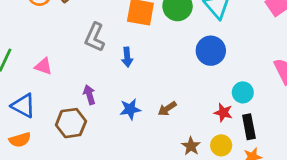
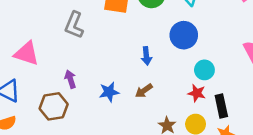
blue arrow: (127, 57) -> (146, 56), moved
pink triangle: (43, 66) -> (27, 53), size x1.5
cyan circle: (243, 92) -> (204, 70), moved

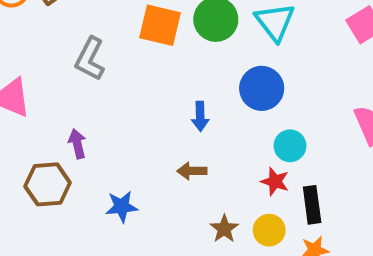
brown arrow: (144, 91) -> (192, 171), turned 30
blue star: (109, 92) -> (122, 207), moved

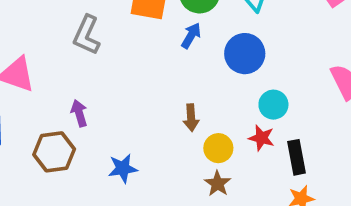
blue arrow: (200, 116) -> (191, 36), moved, turned -145
brown arrow: (192, 171) -> (191, 118), moved, turned -90
yellow circle: (269, 230) -> (218, 148), moved

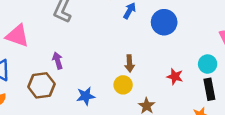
cyan circle: (273, 105) -> (208, 64), moved
yellow circle: (218, 148) -> (123, 85), moved
black rectangle: (296, 157) -> (209, 89), moved

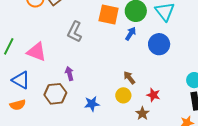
brown arrow: (130, 63) -> (129, 78), turned 144
red star: (175, 76) -> (153, 95), moved

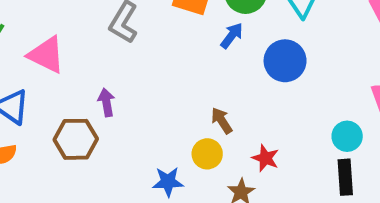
blue star: (92, 104) -> (168, 182), moved

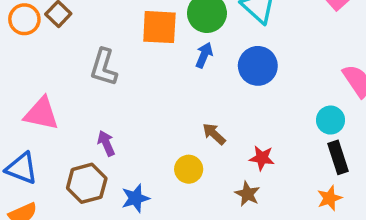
yellow circle: (207, 154) -> (189, 169), moved
blue star: (168, 182) -> (135, 198), moved

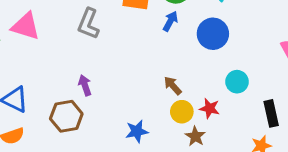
pink triangle: (41, 114) -> (26, 26), moved
cyan circle: (331, 120) -> (237, 82), moved
yellow circle: (189, 169) -> (182, 112), moved
blue star: (135, 198) -> (137, 131), moved

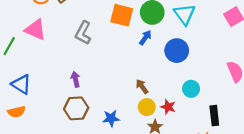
brown hexagon: (66, 116) -> (76, 108), moved

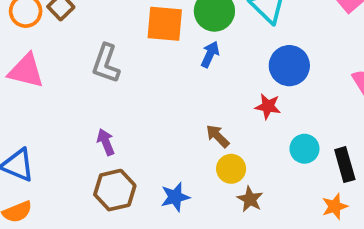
blue circle: (177, 51) -> (289, 66), moved
cyan circle: (191, 89) -> (304, 149), moved
red star: (168, 107) -> (268, 106), moved

